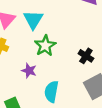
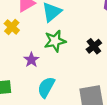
black cross: (86, 56) -> (94, 46), moved

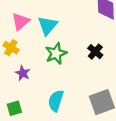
purple star: (31, 60) -> (23, 73), moved

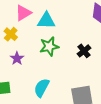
cyan triangle: (48, 26) -> (46, 21), turned 42

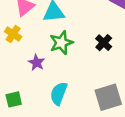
purple star: (17, 58) -> (37, 63), moved

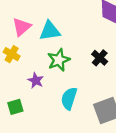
cyan semicircle: (59, 93) -> (69, 98), moved
green square: (14, 99) -> (15, 107), moved

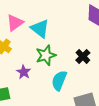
cyan triangle: (50, 31) -> (40, 28), turned 42
cyan semicircle: (69, 98) -> (59, 81), moved

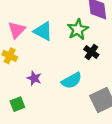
green star: (46, 55) -> (78, 29), moved
cyan semicircle: (59, 81) -> (72, 81), turned -132

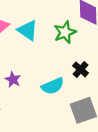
black cross: (91, 52) -> (81, 69), moved

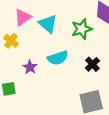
cyan semicircle: (53, 86) -> (58, 58), moved

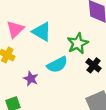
green star: (82, 29) -> (78, 43), moved

